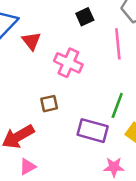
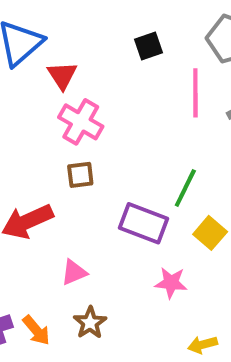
pink cross: (68, 63) -> (81, 122), moved
pink triangle: (28, 167) -> (74, 272), moved

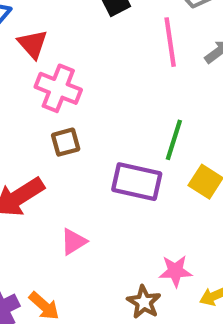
pink star: (171, 283) -> (175, 271), moved
brown star: (90, 323) -> (144, 302), moved

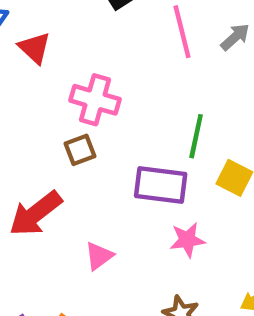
pink cross: (58, 88) -> (95, 100), moved
pink star: (175, 271) -> (187, 240), moved

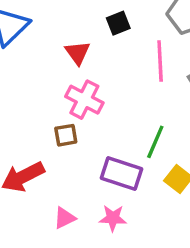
red triangle: (35, 48) -> (77, 53), moved
pink star: (187, 240) -> (113, 218), moved

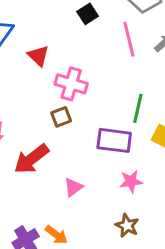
red triangle: (77, 53) -> (38, 56), moved
pink star: (113, 218) -> (131, 181), moved

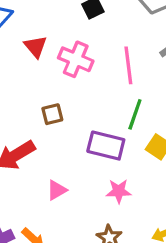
pink line: (129, 39) -> (128, 65), moved
pink cross: (71, 84) -> (76, 59), moved

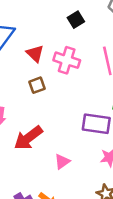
brown square: (52, 114) -> (37, 85), moved

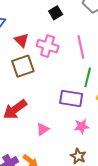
brown square: (37, 85) -> (23, 66), size x1.6

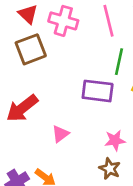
pink star: (82, 126) -> (115, 140), moved

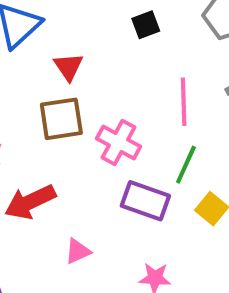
pink cross: (63, 21) -> (119, 142), moved

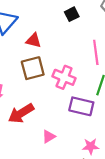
red triangle: (68, 67) -> (34, 40), turned -35

